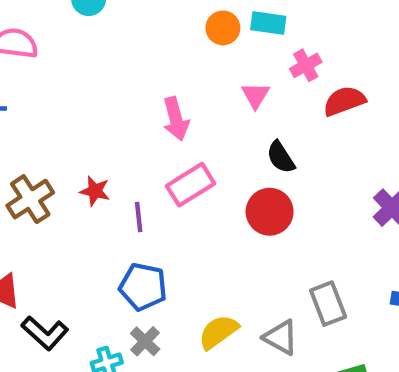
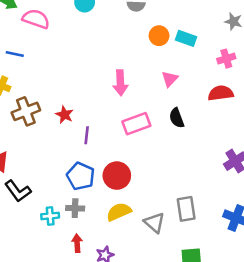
pink cross: (306, 65) -> (226, 59), moved
pink rectangle: (191, 185) -> (136, 124), moved
red circle: (270, 212) -> (117, 176), moved
gray cross: (145, 341) -> (75, 208), turned 36

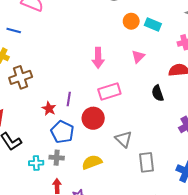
red star: (64, 115) -> (49, 109), moved
black semicircle: (177, 118) -> (158, 93), moved
red circle: (117, 176) -> (93, 118), moved
gray triangle: (154, 223) -> (124, 139), moved

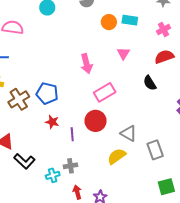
purple line: (69, 99) -> (72, 134), moved
blue pentagon: (62, 132) -> (47, 93), moved
yellow semicircle: (92, 162) -> (117, 156), moved

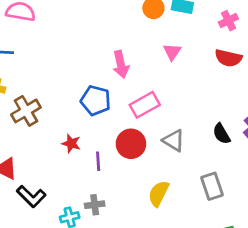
red semicircle: (164, 57) -> (228, 58), turned -150
black semicircle: (150, 83) -> (221, 134), moved
blue pentagon: (47, 93) -> (96, 100), moved
gray triangle: (129, 133) -> (174, 140), moved
yellow semicircle: (117, 156) -> (159, 193), turned -30

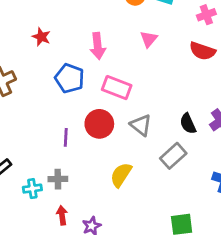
pink rectangle: (145, 105) -> (117, 88), turned 44
red star: (71, 143) -> (41, 37), moved
gray rectangle: (212, 186) -> (173, 156), moved, turned 60

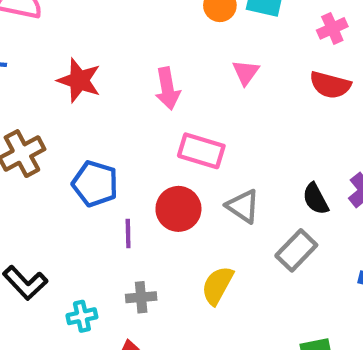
red star: (41, 37) -> (79, 80), size x1.5
blue pentagon: (70, 78) -> (95, 184), moved
gray cross: (58, 179) -> (141, 297), moved

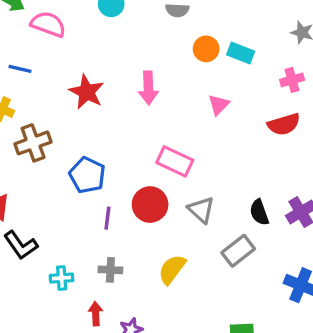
red semicircle: (330, 85) -> (284, 124), turned -40
pink arrow: (168, 89) -> (148, 88), moved

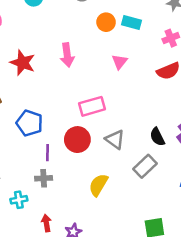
pink rectangle: (175, 161) -> (92, 106), turned -35
gray cross: (110, 270) -> (44, 178), moved

